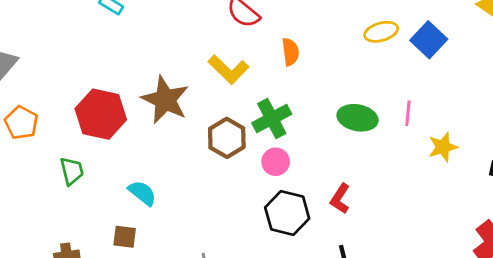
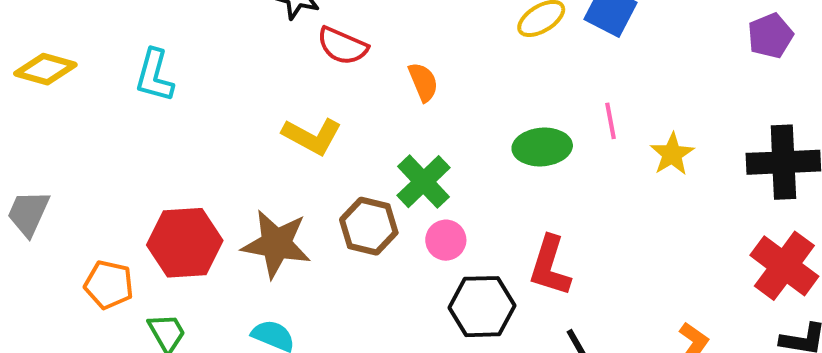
yellow L-shape: (228, 69) -> (312, 136), moved
brown star: (165, 100) -> (276, 244), moved
orange pentagon: (21, 123) -> (109, 285), moved
red L-shape: (340, 199) -> (550, 266), size x1.4

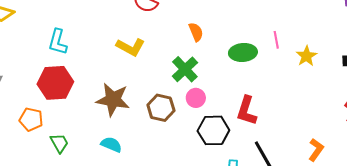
cyan L-shape: (154, 76) -> (58, 42), moved
orange semicircle: (423, 82) -> (196, 32), moved
brown hexagon: (369, 226) -> (161, 108), moved
red hexagon: (185, 243) -> (55, 83), moved

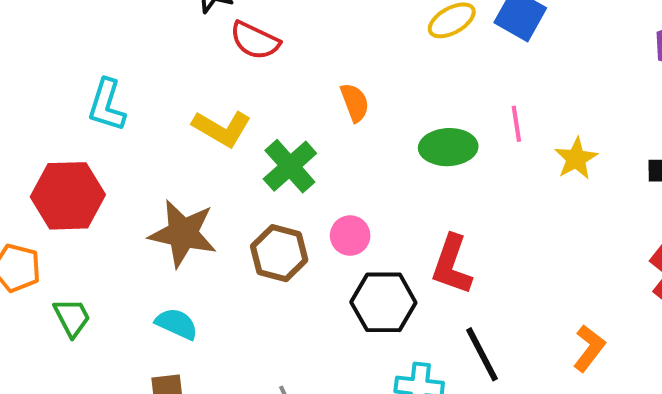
cyan L-shape: (58, 42) -> (107, 105), moved
green cross: (185, 69) -> (290, 166), moved

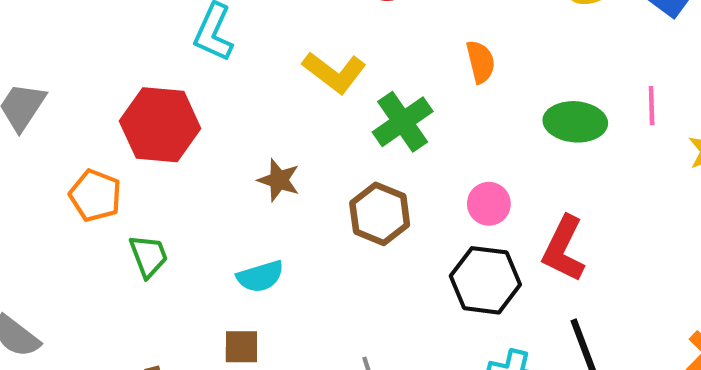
brown star: (183, 233) -> (279, 180), size x0.6
pink circle: (350, 236) -> (489, 204), moved
cyan semicircle: (177, 324) -> (260, 276), turned 132

